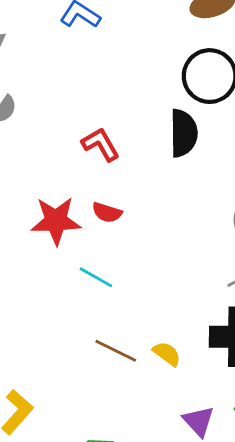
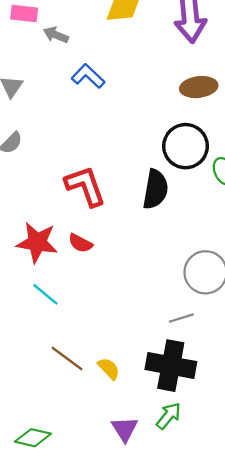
red L-shape: (101, 144) -> (85, 186), size x1.4
cyan line: (96, 277) -> (45, 294), moved

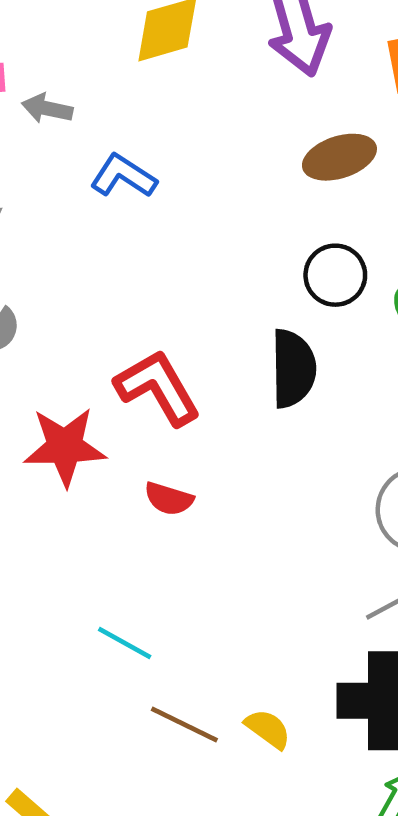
black circle: (186, 146) -> (335, 275), size x0.7
red star: (37, 242) -> (65, 447), moved
cyan line: (45, 294) -> (125, 643), moved

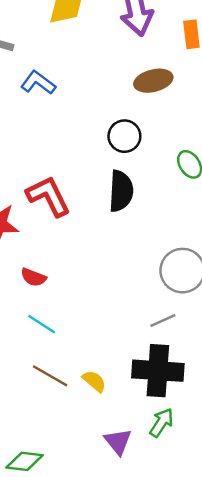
black circle: (335, 275) -> (124, 136), moved
red semicircle: (169, 499) -> (33, 277), moved
cyan line: (125, 643) -> (42, 324), moved

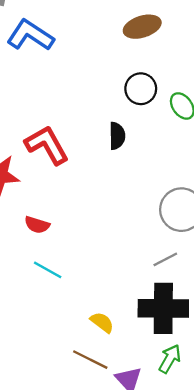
blue L-shape: (38, 83) -> (30, 35), size x1.4
black circle: (124, 136) -> (141, 89), moved
black semicircle: (121, 191) -> (117, 136), size x0.7
brown line: (50, 376) -> (90, 360), moved

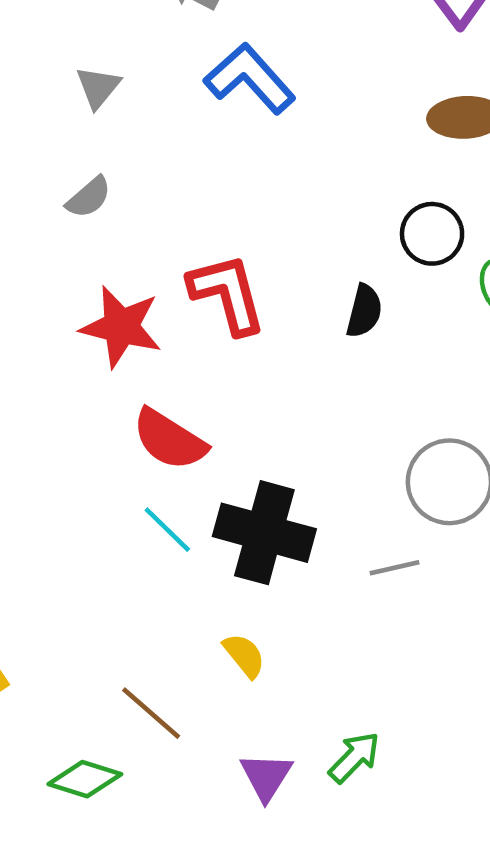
red semicircle: (37, 225) -> (169, 440), size x1.6
black cross: (163, 308) -> (264, 533), moved
brown line: (90, 360) -> (151, 713), moved

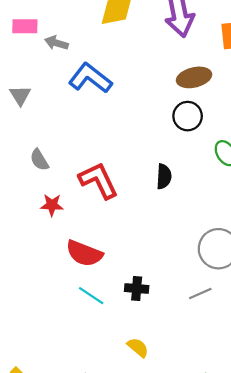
gray semicircle: (89, 197) -> (39, 160), moved, turned 110
black circle: (432, 234) -> (188, 116), moved
red star: (121, 327) -> (52, 205), size x0.6
black cross: (264, 533) -> (137, 289), size x0.5

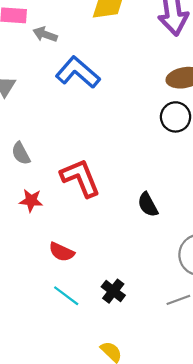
black semicircle: (164, 177) -> (148, 205), moved, turned 145
red semicircle: (84, 253) -> (62, 252), size x0.7
black cross: (137, 289) -> (113, 291), turned 30

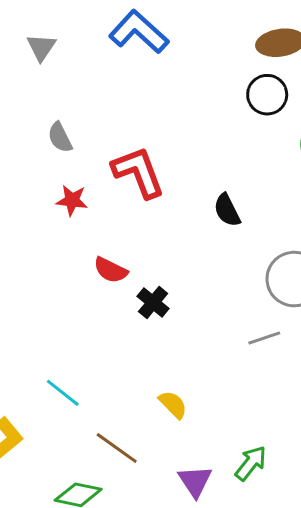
black cross: (113, 291) -> (153, 302), moved
cyan line: (66, 296) -> (63, 393), moved

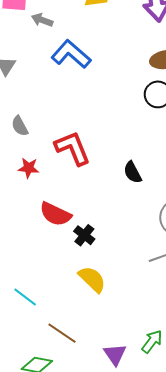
red semicircle: (111, 270) -> (55, 214), size x1.4
yellow semicircle: (173, 405) -> (92, 279), moved, size x1.4

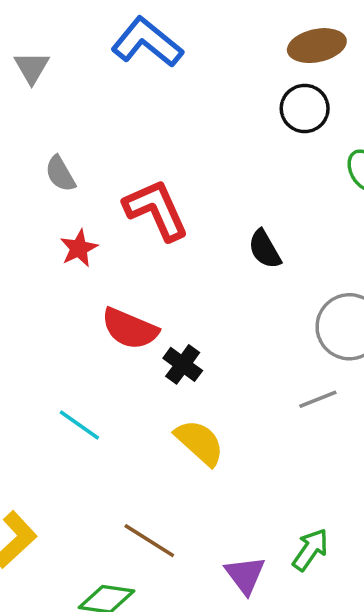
red star: (29, 168) -> (79, 248), turned -30
cyan line: (25, 297) -> (79, 425), moved

